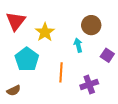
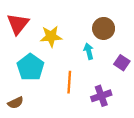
yellow star: (45, 32) -> (51, 36), turned 30

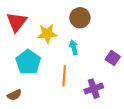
brown circle: (104, 28) -> (80, 18), moved
cyan arrow: (89, 51) -> (74, 47), moved

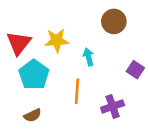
brown circle: (80, 18) -> (114, 21), moved
red triangle: (17, 22) -> (19, 43), moved
brown semicircle: (14, 95) -> (33, 115), moved

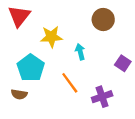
red triangle: (19, 43) -> (19, 16), moved
orange line: (77, 91) -> (70, 83), turned -40
brown semicircle: (33, 115) -> (19, 94), moved, turned 35

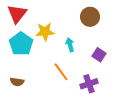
purple square: (123, 63) -> (99, 55), moved
cyan pentagon: (31, 68) -> (21, 44), moved

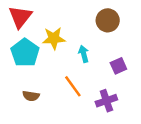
purple square: (99, 55) -> (118, 66), turned 32
brown semicircle: (17, 82) -> (31, 96), moved

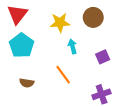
yellow star: (54, 38) -> (60, 23), moved
purple cross: (106, 101) -> (102, 94), moved

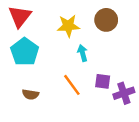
purple square: (103, 57) -> (103, 81), moved, turned 32
purple cross: (102, 94) -> (124, 93), moved

